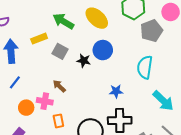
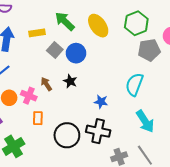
blue circle: (103, 50) -> (76, 53), moved
black star: (84, 61) -> (70, 81), moved

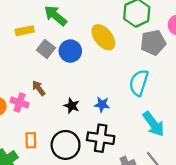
yellow ellipse: (98, 26) -> (103, 37), moved
black star: (70, 81) -> (72, 106), moved
orange rectangle: (38, 118) -> (31, 140), moved

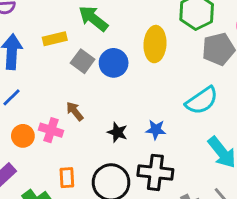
yellow ellipse: (103, 37) -> (155, 44), turned 44
cyan semicircle: (139, 83) -> (202, 101), turned -140

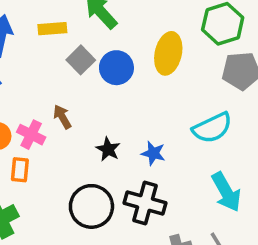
orange rectangle: (67, 178) -> (20, 170), moved

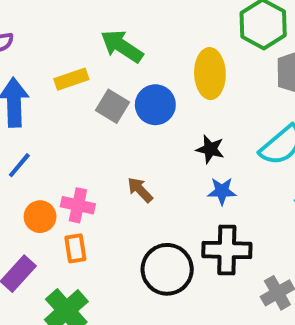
brown arrow: (62, 117) -> (140, 190), moved
black star: (108, 149) -> (210, 149), moved

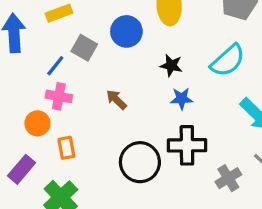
gray square: (113, 106) -> (84, 48), moved
blue line: (19, 165) -> (55, 66), moved
pink cross: (78, 205) -> (59, 96), moved

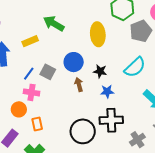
blue circle: (126, 31) -> (74, 62), moved
gray square: (84, 48) -> (48, 72), moved
brown arrow: (116, 100) -> (79, 84), moved, turned 32

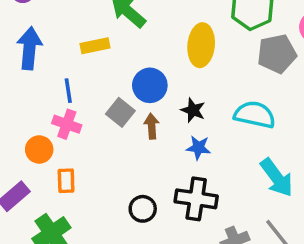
yellow rectangle: (30, 41) -> (95, 46), moved
cyan semicircle: (135, 67) -> (255, 115), turned -135
gray square: (48, 72) -> (120, 112), moved
blue line: (29, 74) -> (68, 91), turned -56
black circle: (83, 131) -> (143, 209), size x0.6

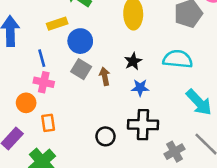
blue circle: (150, 85) -> (80, 41), moved
black star: (193, 110) -> (133, 61), turned 30

